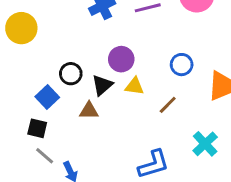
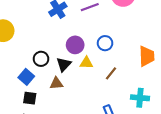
blue circle: (182, 65) -> (105, 43), moved
black square: (37, 128) -> (30, 98), moved
cyan cross: (205, 144) -> (140, 98), turned -36

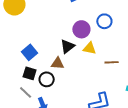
blue circle: (105, 43) -> (104, 21), moved
black circle: (41, 59) -> (47, 79), moved
brown line: (111, 73) -> (112, 62), turned 40

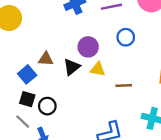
blue circle: (104, 21) -> (126, 37), moved
brown triangle: (58, 63) -> (46, 59), moved

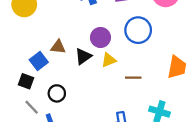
blue circle: (126, 37) -> (138, 30), size x1.5
yellow triangle: (98, 69) -> (109, 60), turned -35
black square: (27, 99) -> (26, 81), moved

